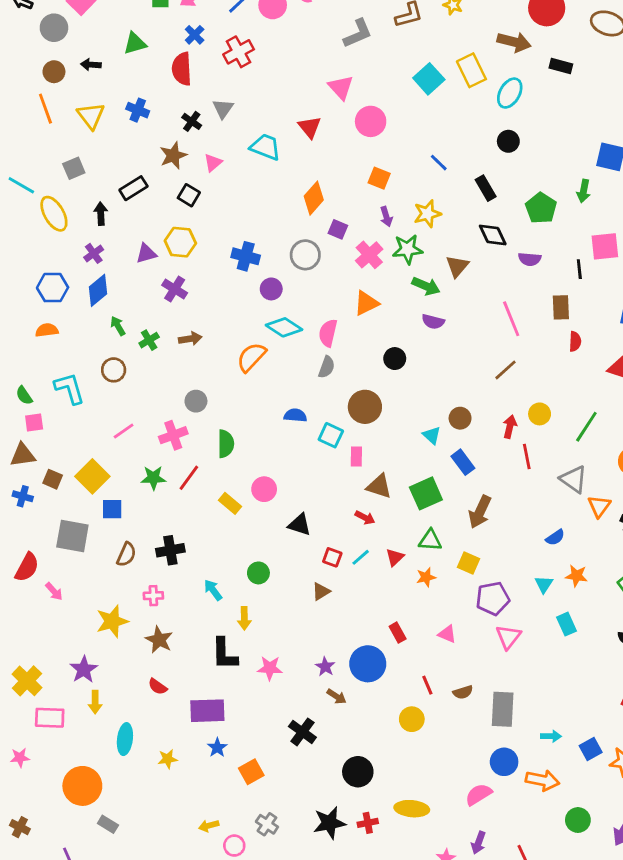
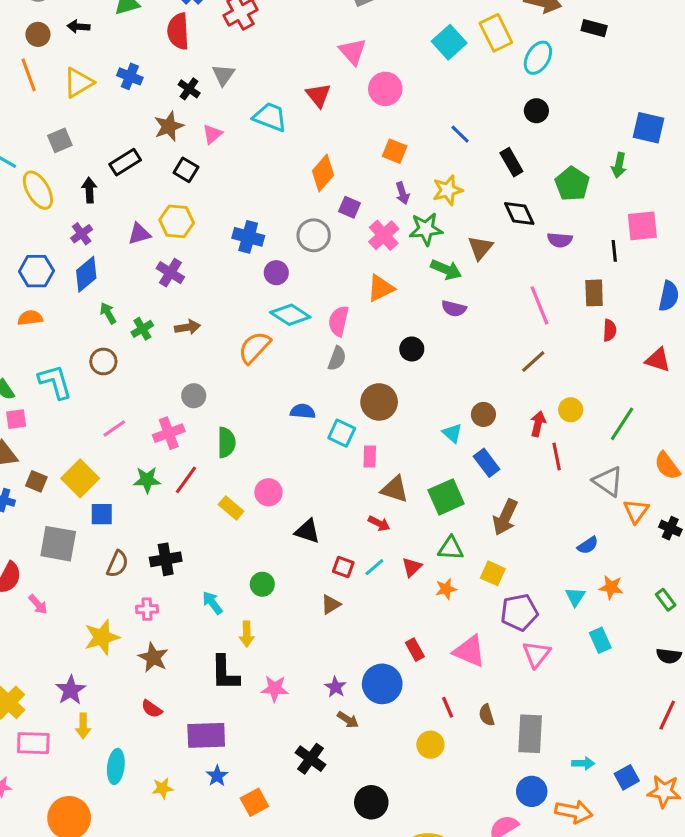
yellow triangle: (91, 116) -> (78, 83), turned 36
pink triangle: (447, 634) -> (469, 651), size x1.6
brown semicircle: (463, 692) -> (487, 715), turned 90

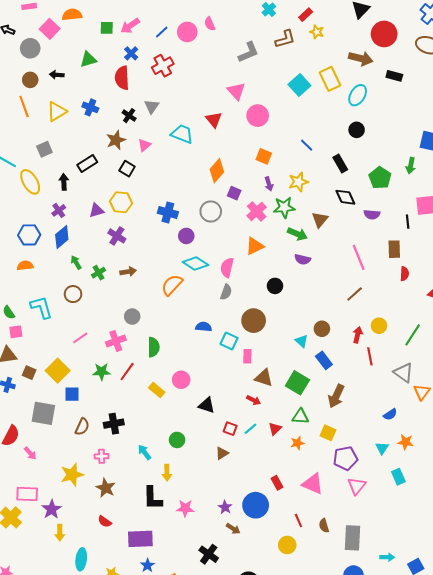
green square: (446, 497) -> (297, 383), turned -35
pink rectangle: (33, 743) -> (27, 494), moved

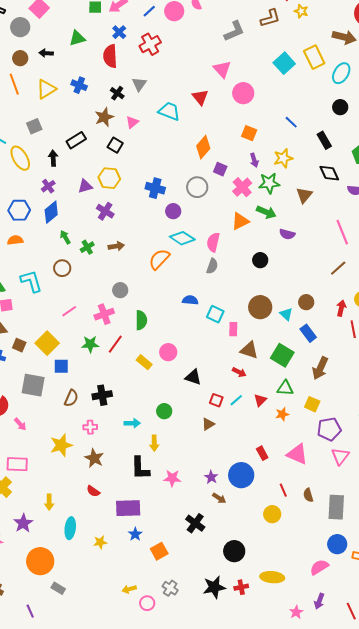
green arrow: (297, 234) -> (266, 212), moved
brown circle: (254, 321) -> (260, 307), moved
cyan arrow: (144, 452) -> (132, 423), turned 126
purple star: (52, 509) -> (23, 523), moved

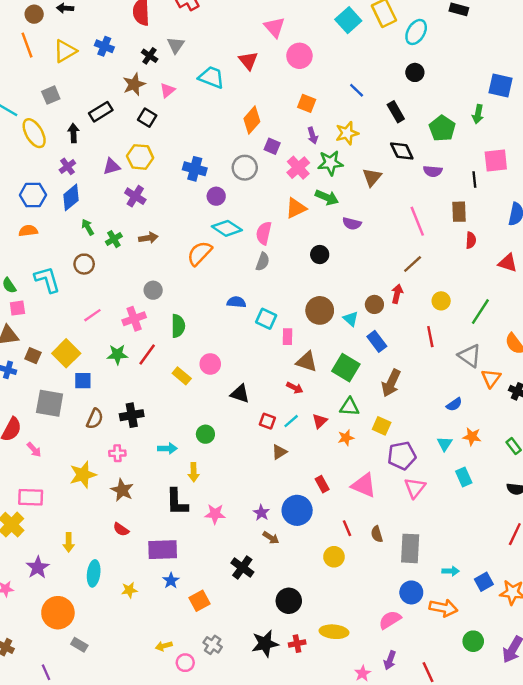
red arrow: (341, 308) -> (397, 294), moved
brown triangle: (208, 424) -> (279, 452), moved

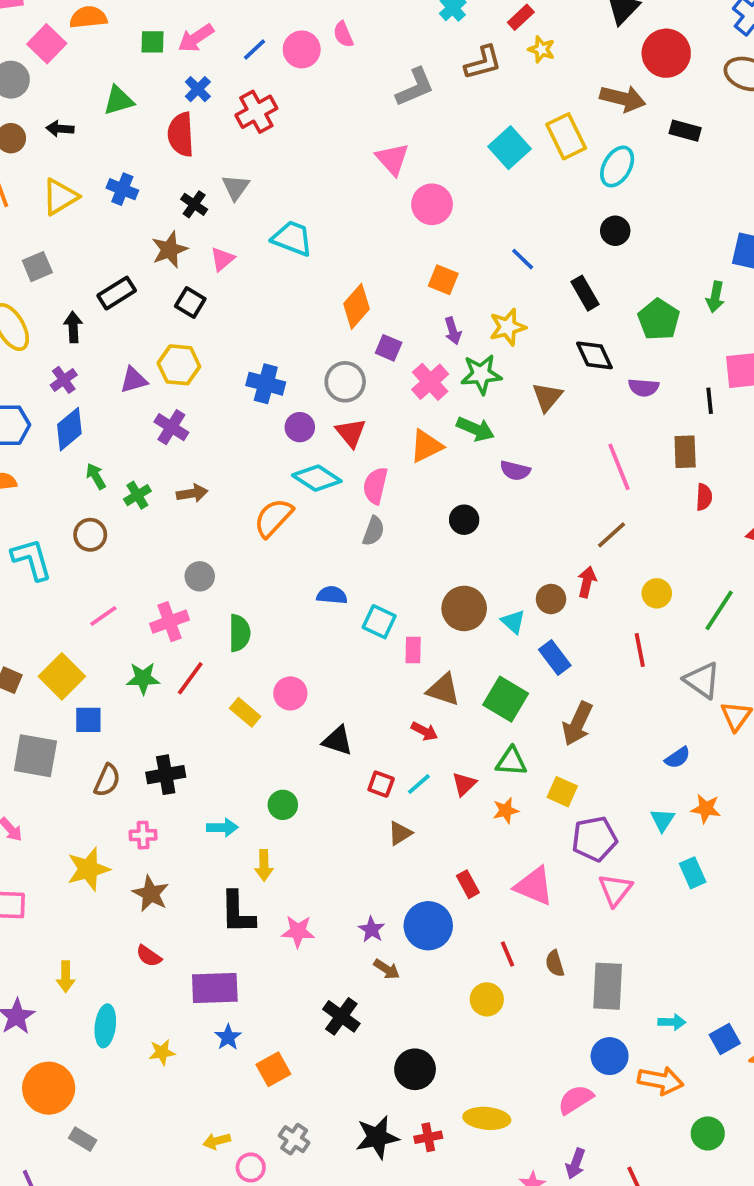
red triangle: (248, 61) -> (351, 433), moved

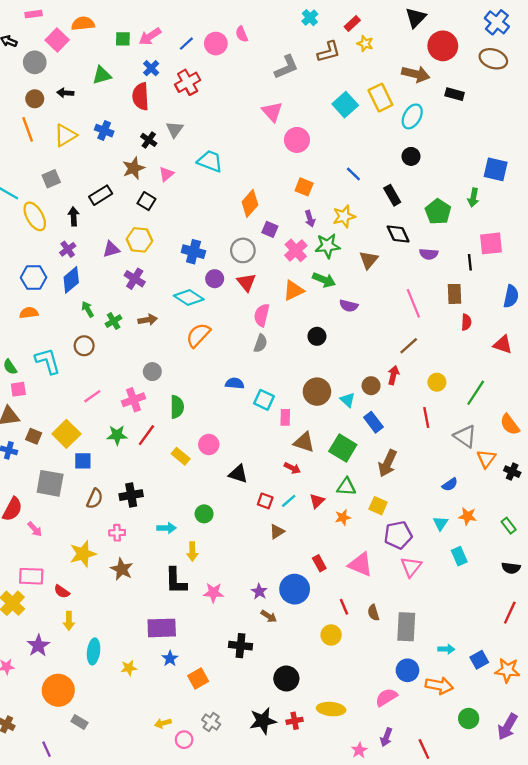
cyan diamond: (317, 478) -> (189, 298), moved
red semicircle: (149, 956) -> (62, 591), moved
black cross: (341, 1016) -> (241, 646), turned -30

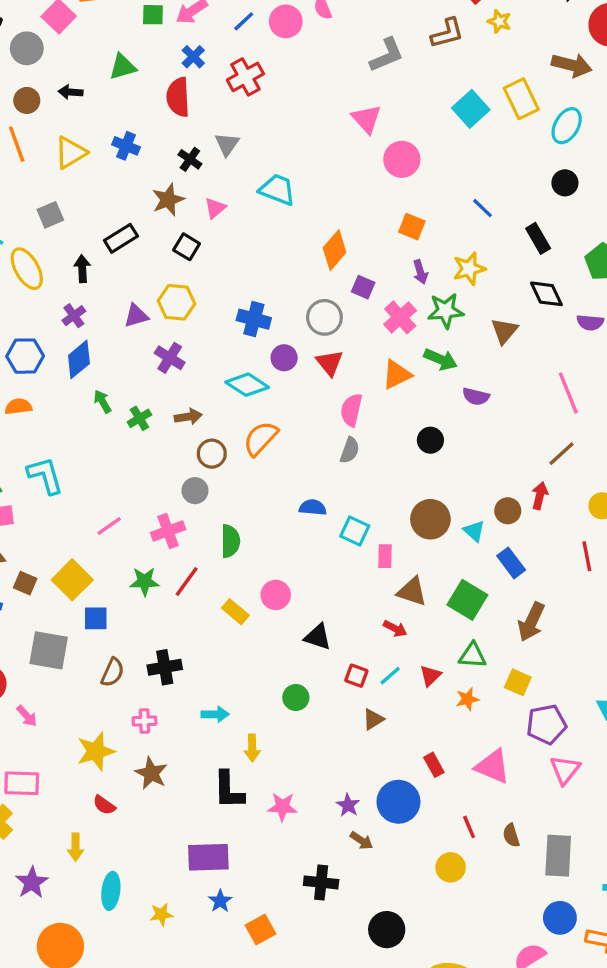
brown circle: (84, 346) -> (212, 454), moved
green circle: (204, 514) -> (296, 697), moved
red semicircle: (62, 591) -> (104, 805), moved

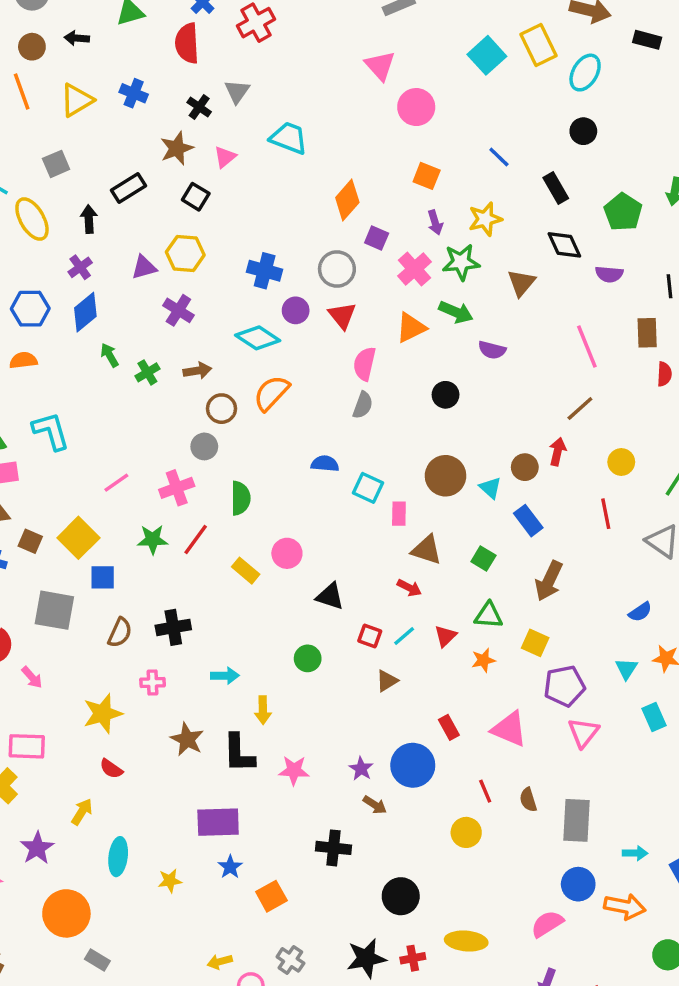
green square: (467, 600) -> (483, 558), size x0.6
brown star: (151, 773) -> (187, 739), moved
yellow arrow: (76, 847) -> (82, 812), turned -148

